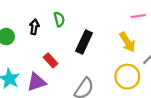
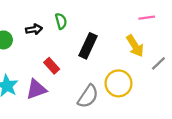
black arrow: (34, 27) -> (34, 29), turned 72
yellow circle: (127, 77) -> (119, 83), moved

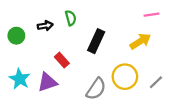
yellow arrow: (135, 46) -> (140, 41), turned -90
gray line: (158, 63) -> (156, 82), moved

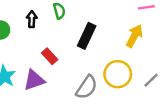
black arrow: (45, 26) -> (32, 19), turned -80
yellow arrow: (140, 41) -> (134, 36), turned -30

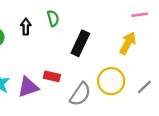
red rectangle: (50, 56) -> (52, 76), moved, turned -35

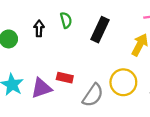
black rectangle: (80, 43) -> (100, 30), moved

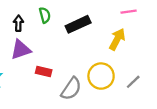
black rectangle: (100, 30) -> (78, 24), turned 40
purple triangle: (41, 88) -> (21, 50), moved

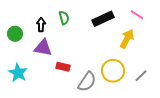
pink line: (129, 12) -> (137, 15), turned 40
black rectangle: (78, 24) -> (103, 19), moved
purple triangle: (21, 50) -> (43, 48), turned 30

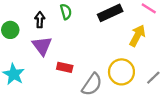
purple triangle: (43, 48) -> (42, 46), turned 42

